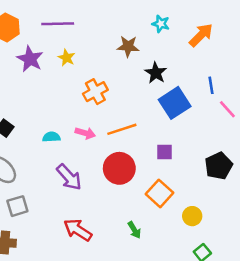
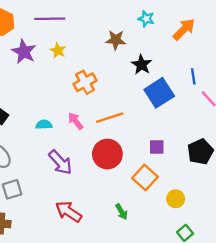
pink arrow: (85, 133) -> (76, 121), turned -144
purple square: (165, 152) -> (157, 147), moved

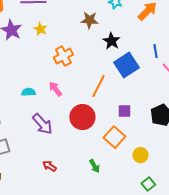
orange line: (110, 118) -> (98, 86), moved, turned -45
red arrow: (69, 212) -> (49, 166), size x0.6

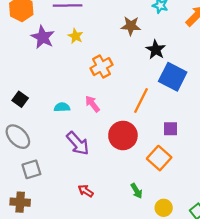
blue square: (126, 65) -> (173, 77), turned -30
yellow circle: (140, 155) -> (164, 208), moved

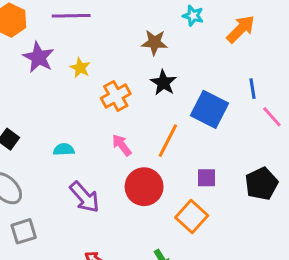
yellow star: (75, 36) -> (80, 68), moved
black star: (156, 50) -> (163, 83), moved
pink arrow: (92, 104) -> (122, 145), moved

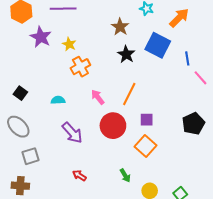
brown star: (154, 42) -> (120, 27), turned 30
orange cross: (116, 96) -> (80, 67), moved
blue square: (209, 109) -> (158, 45), moved
purple square: (206, 178) -> (147, 120), moved

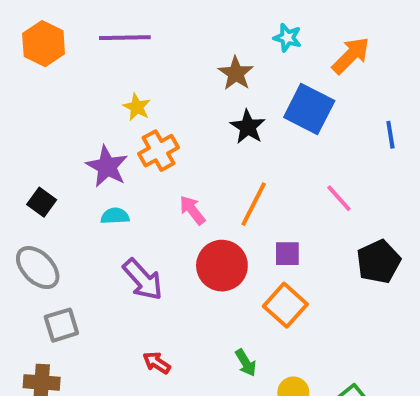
purple star: (41, 37) -> (107, 166), moved
blue line: (187, 58) -> (390, 135), moved
pink line: (201, 78) -> (339, 198), moved

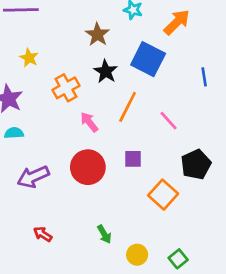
orange cross: (159, 151) -> (66, 88), moved
orange line: (254, 204) -> (128, 107), moved
pink arrow: (192, 210) -> (89, 122), moved
purple arrow: (143, 279) -> (33, 177), turned 108
orange square: (285, 305) -> (163, 195), moved

